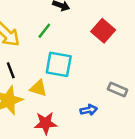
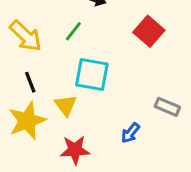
yellow triangle: (38, 88) -> (66, 105), turned 36
blue arrow: (89, 110) -> (130, 133), turned 140

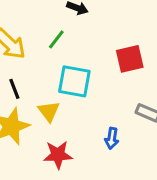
red square: (149, 31) -> (130, 59), moved, turned 36
blue arrow: (130, 133) -> (112, 138), turned -30

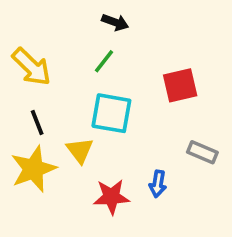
green line: (56, 39) -> (104, 61), moved
red star: (58, 155) -> (111, 197), moved

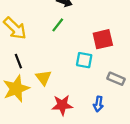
cyan square: (111, 113) -> (84, 60), moved, size x0.7
blue arrow: (158, 184) -> (98, 104), moved

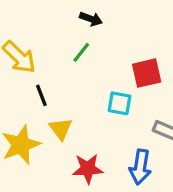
black line: (18, 61) -> (41, 95), moved
blue arrow: (98, 104) -> (140, 167), size x1.5

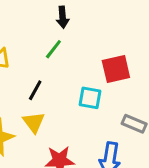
black arrow: (91, 19) -> (63, 17), turned 65
black line: (41, 95) -> (35, 90), moved, turned 50

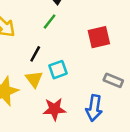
cyan square: (90, 98) -> (58, 70), moved, turned -30

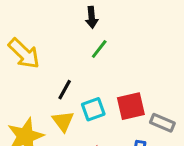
green line: (50, 21) -> (99, 49), moved
red square: (99, 37) -> (131, 106), moved

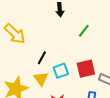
green line: (99, 49) -> (84, 31), moved

